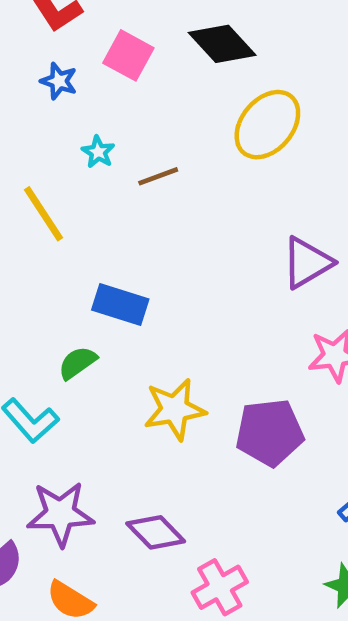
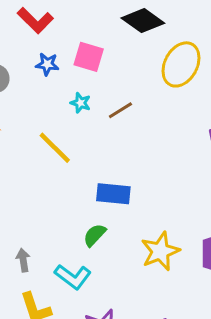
pink square: (128, 55) -> (89, 57), moved

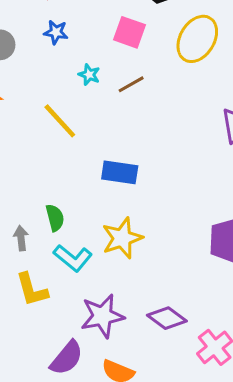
pink square: (89, 57) -> (129, 32), moved
green semicircle: (95, 235) -> (55, 218), moved, turned 120
yellow star: (160, 251) -> (122, 238), moved

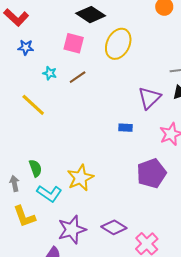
blue rectangle: (120, 172) -> (126, 128), moved, size x0.6

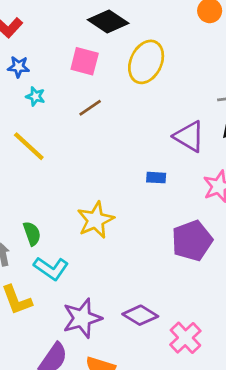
cyan star: (50, 73) -> (35, 96), moved
purple triangle: (149, 98) -> (189, 136), turned -45
yellow star: (80, 178) -> (96, 220), moved

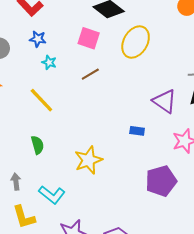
green semicircle: (32, 234) -> (37, 145), moved

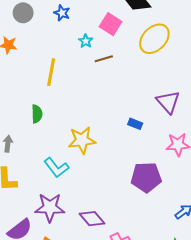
cyan star: (49, 62) -> (86, 41), moved
yellow line: (41, 100) -> (51, 72), turned 40
cyan L-shape: (52, 195) -> (56, 168), moved

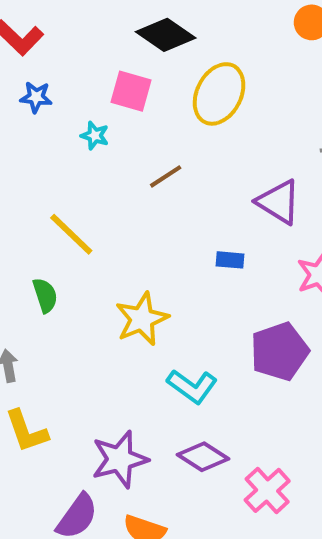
brown line: (104, 59) -> (166, 176), moved
yellow line: (51, 72) -> (71, 234), moved, turned -40
cyan L-shape: (56, 168) -> (192, 386), moved

